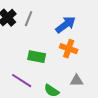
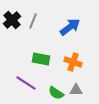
orange cross: (69, 49) -> (73, 62), moved
gray triangle: (77, 81) -> (76, 90), moved

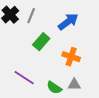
green rectangle: (41, 59) -> (41, 42), moved, turned -60

